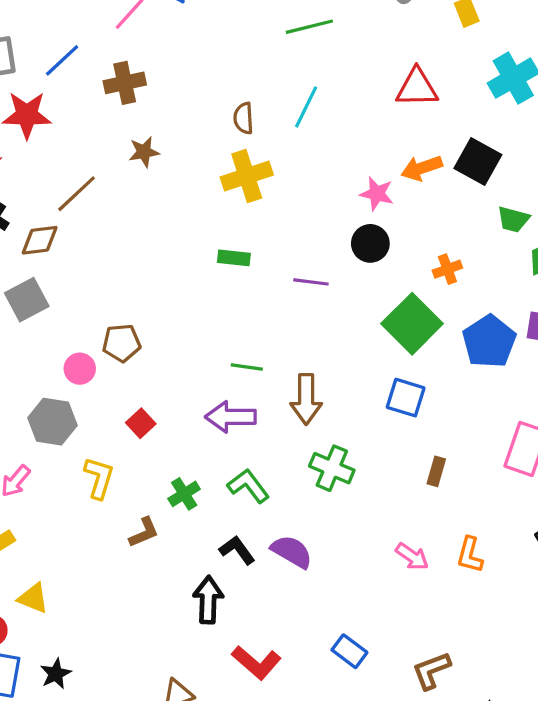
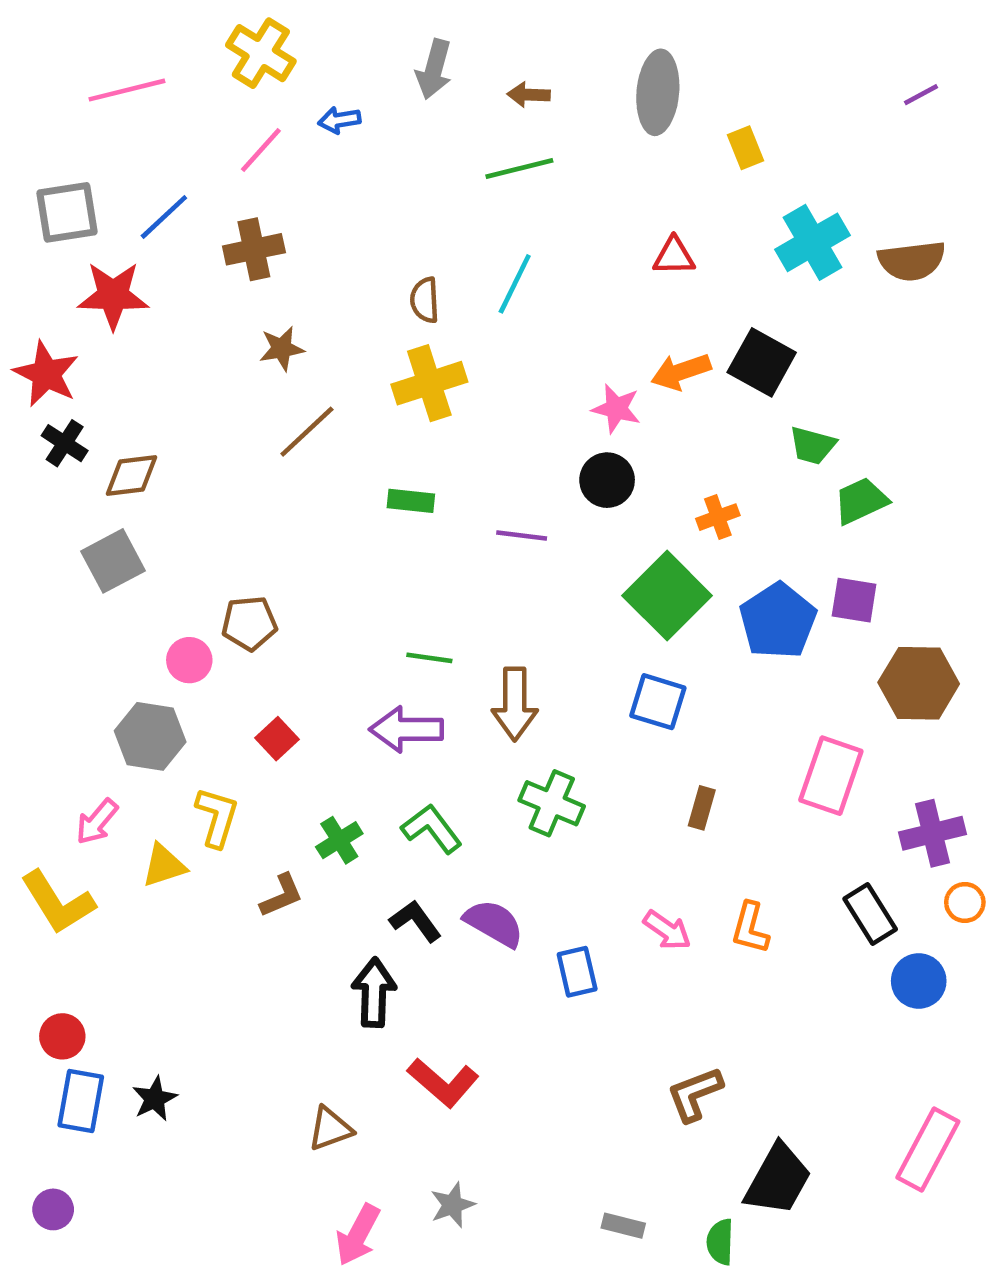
red triangle: (417, 88) -> (674, 256), size x0.7
brown line: (77, 194) -> (307, 432), moved
yellow triangle: (33, 598) -> (164, 866), moved, turned -40
blue rectangle: (349, 651) -> (577, 972), moved, turned 40

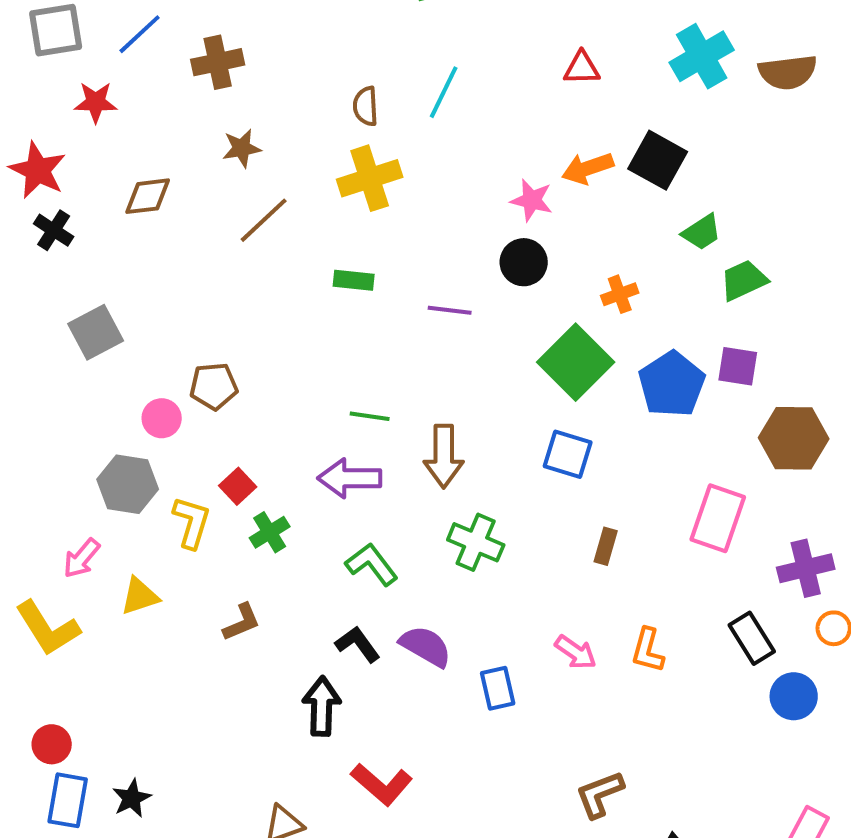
red star: (113, 295) -> (96, 102), size x0.7
green trapezoid: (812, 445) -> (702, 232), turned -48
brown diamond: (132, 475) -> (148, 196), moved
yellow L-shape: (217, 817) -> (192, 522), moved
green cross: (339, 840) -> (270, 532), moved

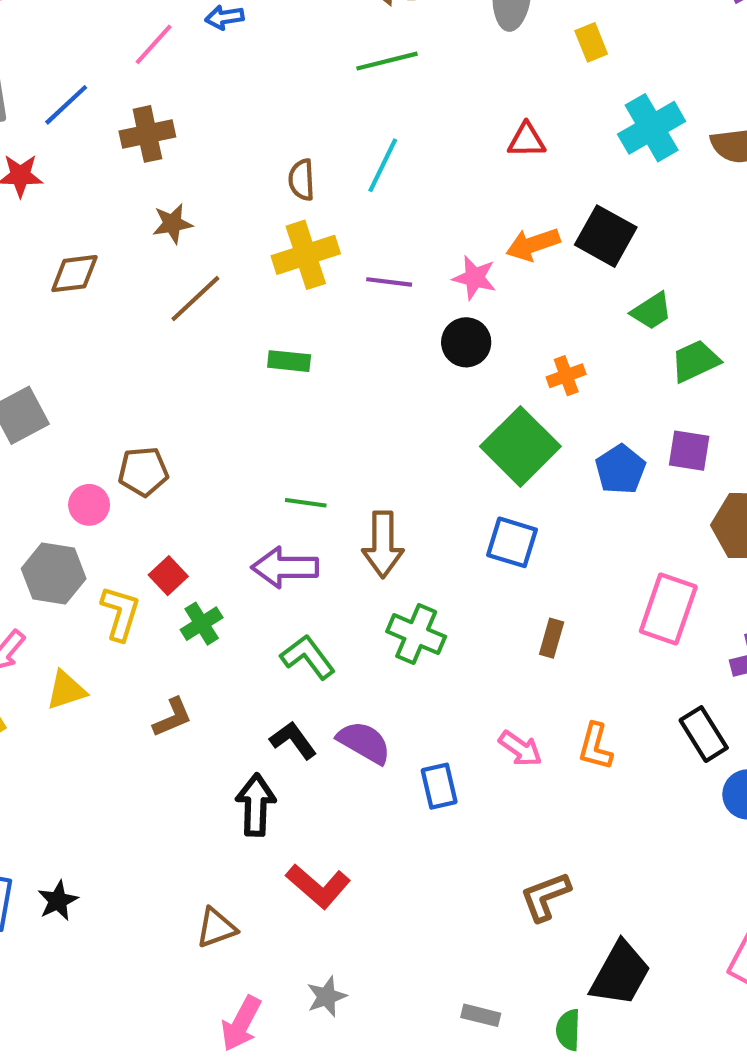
purple line: (450, 310) -> (389, 282), moved
blue pentagon: (672, 384) -> (620, 469), size x0.7

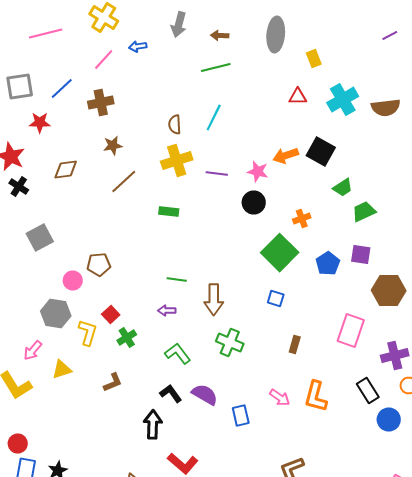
red triangle: (527, 140) -> (298, 96), moved
blue square: (512, 542) -> (276, 298), size x0.7
purple arrow: (285, 567) -> (167, 310), size x0.6
orange L-shape: (595, 747) -> (316, 396), size x1.4

